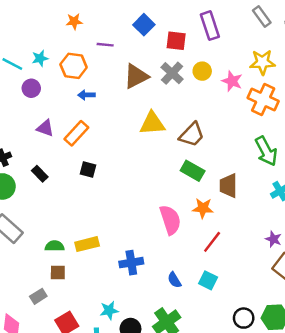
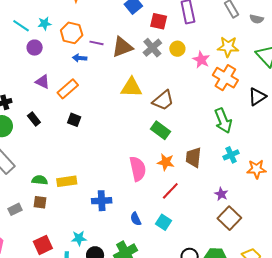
purple line: (105, 45) -> (97, 43), moved
brown trapezoid: (228, 186) -> (193, 157), moved
gray rectangle: (38, 296) -> (15, 209), moved

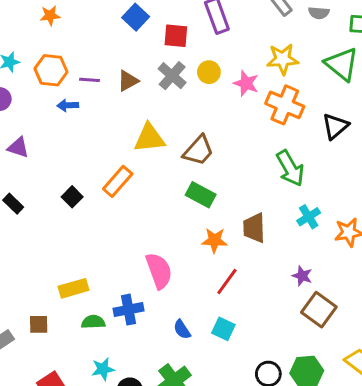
brown triangle: (122, 47) -> (128, 81), size x0.7
orange rectangle: (68, 89) -> (118, 181), moved
black square: (74, 120) -> (72, 197), turned 32
pink semicircle: (138, 169) -> (159, 271), moved
green semicircle: (40, 180) -> (93, 322), moved

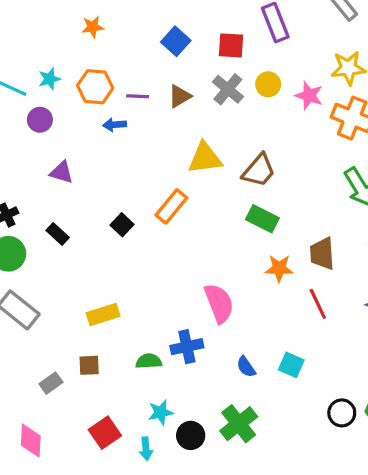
blue square: (136, 17) -> (176, 41), moved
red line: (227, 281) -> (318, 304), moved, turned -60
yellow rectangle: (74, 288) -> (103, 315), moved

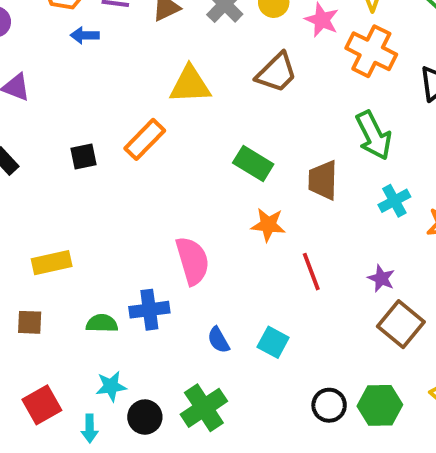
brown trapezoid: (259, 170) -> (277, 73), moved
black square: (122, 225) -> (83, 156), turned 30
brown trapezoid: (322, 254) -> (323, 180), moved

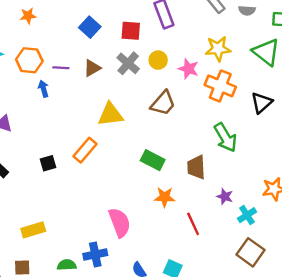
blue arrow: (85, 35) -> (43, 89), turned 77
cyan cross: (394, 201) -> (247, 215), moved
purple star: (381, 278) -> (225, 196), moved

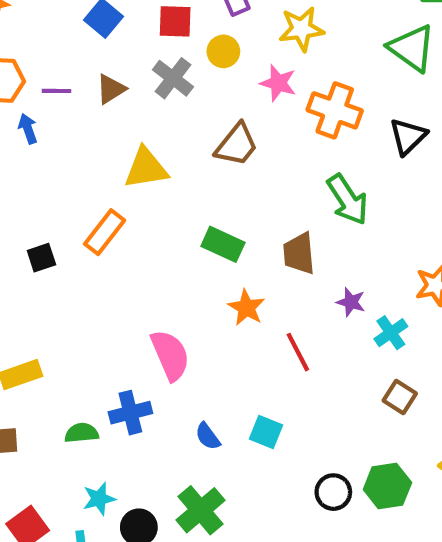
yellow star: (218, 49) -> (301, 29), moved
yellow circle: (158, 60) -> (223, 51), moved
orange star: (165, 197) -> (246, 308), turned 30
brown square: (250, 252) -> (400, 397), size x0.7

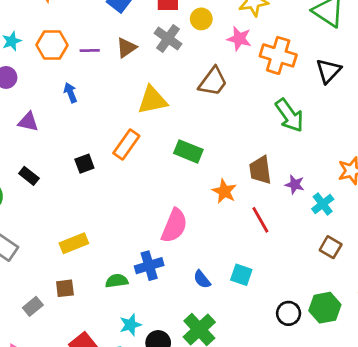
blue arrow: (28, 129) -> (70, 93), moved
green rectangle: (223, 244) -> (188, 151), moved
brown trapezoid: (299, 253) -> (260, 170), moved
pink semicircle: (170, 355) -> (174, 226), turned 48

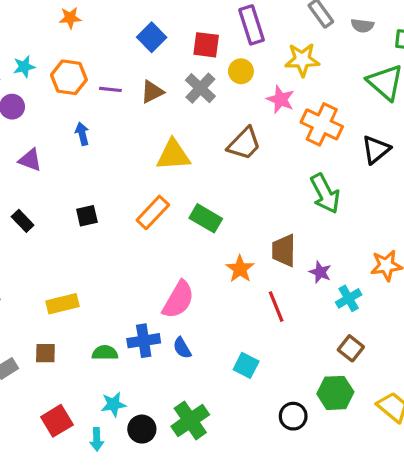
orange rectangle: (126, 144) -> (153, 212), moved
blue semicircle: (202, 279) -> (182, 348), moved
green hexagon: (325, 308) -> (335, 393), moved

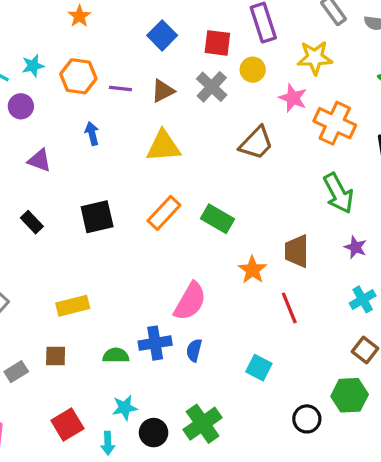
orange star: (70, 18) -> (79, 16), turned -30
yellow triangle: (173, 155) -> (163, 146), moved
black square: (87, 216) -> (97, 217), size x1.5
purple star: (320, 272) -> (355, 247), moved
blue semicircle: (182, 348) -> (194, 350), turned 45

